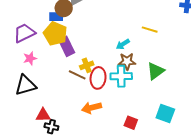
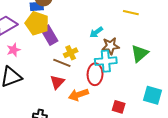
cyan arrow: (123, 44) -> (96, 32), moved
red ellipse: (98, 78) -> (95, 74), moved
red triangle: (43, 115) -> (57, 82), moved, turned -42

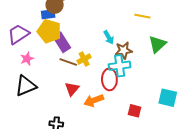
cyan arrow: (96, 32) -> (109, 37), turned -80
green triangle: (140, 53) -> (157, 44), moved
brown line: (62, 63) -> (68, 62), moved

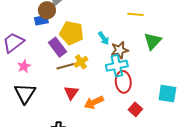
yellow pentagon: (49, 31) -> (72, 33), moved
brown line: (68, 62) -> (65, 66), turned -30
red ellipse: (109, 79) -> (123, 82), moved
black triangle: (26, 86) -> (25, 93), turned -30
red square: (135, 111) -> (135, 109), turned 32

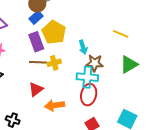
blue rectangle: (41, 20) -> (36, 17), moved, turned -48

